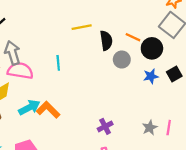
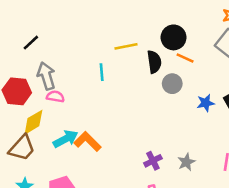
black circle: (152, 48) -> (174, 37), moved
cyan line: (58, 63) -> (102, 72), moved
pink semicircle: (20, 71) -> (55, 97), size x0.6
gray star: (150, 128) -> (186, 162), moved

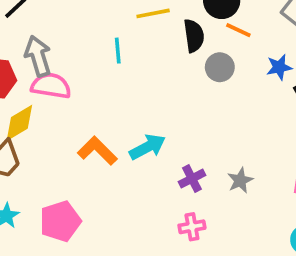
pink semicircle: (55, 97) -> (51, 86), size x1.5
blue star: (206, 103) -> (279, 67), moved
cyan arrow: (66, 139) -> (147, 147), moved

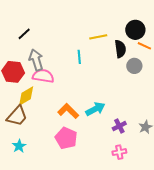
pink pentagon: (60, 221) -> (66, 138), moved, turned -30

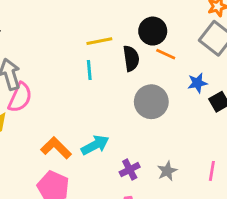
cyan line: (79, 57) -> (89, 70), moved
gray circle: (134, 66) -> (151, 102), moved, size x1.5
pink semicircle: (43, 76) -> (20, 97), turned 105

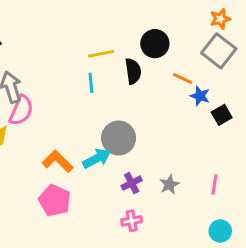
orange line: (166, 54) -> (182, 78), moved
blue star: (197, 83) -> (200, 96), turned 30
gray circle: (151, 102) -> (119, 138), moved

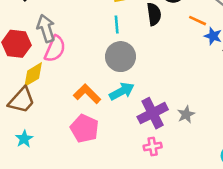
gray circle: (119, 138) -> (121, 57), moved
purple cross: (132, 183) -> (153, 113), size x1.6

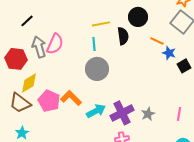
pink semicircle: (55, 49) -> (55, 44), moved
cyan arrow: (122, 91) -> (96, 111), moved
brown trapezoid: (22, 100) -> (20, 103), turned 85
pink pentagon: (85, 129) -> (49, 101), moved

